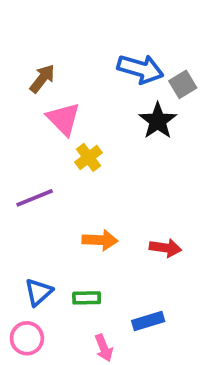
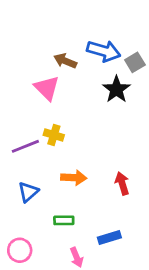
brown arrow: (42, 79) -> (65, 61), moved, turned -105
yellow cross: (88, 157) -> (54, 135), moved, turned -36
red arrow: (165, 248) -> (122, 183), turned -115
blue triangle: (38, 292) -> (28, 192), moved

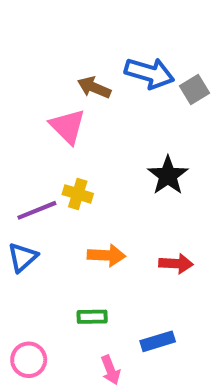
black star: (116, 89) -> (168, 176), moved
red arrow: (122, 183) -> (176, 264), turned 110
blue triangle: (28, 192) -> (23, 257), moved

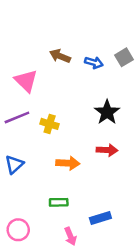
blue arrow: (149, 73) -> (94, 63), moved, size x0.6
pink triangle: (68, 126) -> (26, 81), moved
purple line: (37, 210) -> (17, 117), moved
red arrow: (176, 264) -> (107, 150), moved

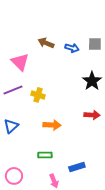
gray square: (124, 57) -> (95, 44), turned 32
black star: (107, 112) -> (92, 81), moved
red arrow: (107, 150) -> (92, 115), moved

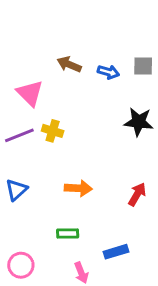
black star: (92, 81) -> (139, 122), turned -30
yellow cross: (38, 95) -> (53, 131), moved
red arrow: (92, 115) -> (137, 194), moved, turned -63

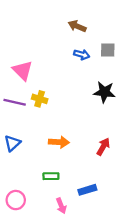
brown arrow: (69, 64) -> (77, 26), moved
purple line: (19, 135) -> (15, 102), turned 35

